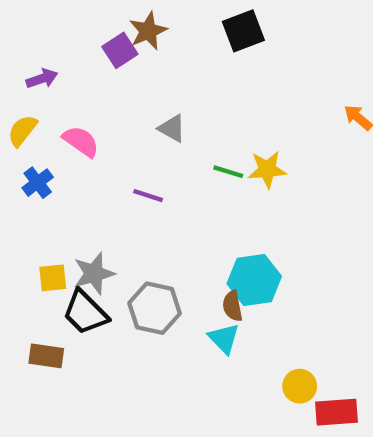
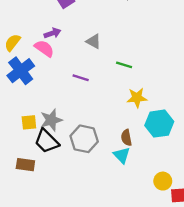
purple arrow: (42, 79) -> (52, 33), moved
yellow star: (267, 170) -> (137, 98), moved
blue cross: (38, 183) -> (21, 71), size x1.6
cyan hexagon: (254, 280) -> (159, 124), moved

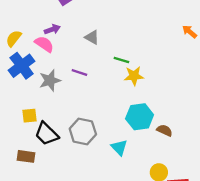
yellow star: (137, 98) -> (134, 76), moved
gray star: (51, 120) -> (50, 80), moved
cyan hexagon: (159, 124) -> (140, 117), moved
brown semicircle: (126, 138) -> (165, 130), moved, turned 126

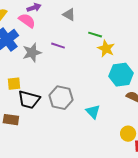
yellow star: (134, 76) -> (106, 49), turned 30
cyan hexagon: (140, 117) -> (121, 75), moved
black trapezoid: (47, 134) -> (29, 100), turned -30

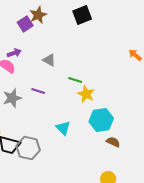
gray hexagon: (61, 98) -> (28, 148), moved
cyan triangle: (93, 112) -> (63, 128), moved

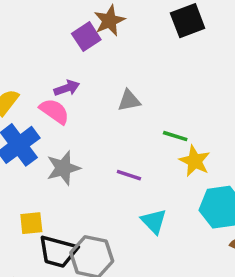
gray triangle: (49, 60) -> (129, 101), turned -40
purple line: (38, 91) -> (129, 175), moved

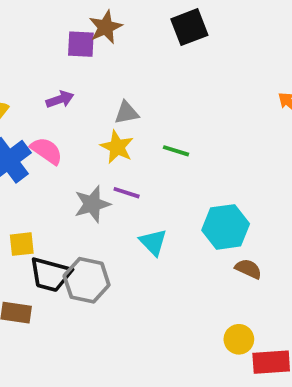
purple square: (86, 37) -> (81, 44), turned 36
pink semicircle: (54, 111) -> (47, 151), moved
yellow star: (195, 161) -> (117, 147), moved
gray star: (63, 168) -> (92, 204), moved

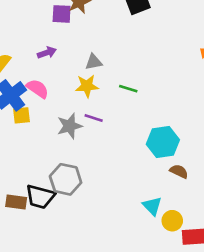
yellow star: (117, 147) -> (87, 86), turned -30
cyan triangle: (153, 242) -> (152, 206), moved
yellow square: (22, 244) -> (22, 115), moved
black trapezoid: (50, 275) -> (40, 197), moved

